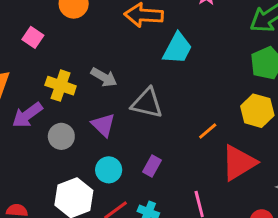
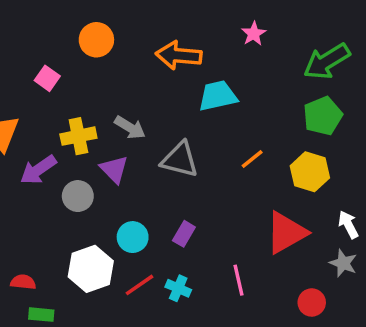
cyan trapezoid: (178, 48) -> (218, 96), turned -132
yellow cross: (61, 86) -> (78, 136), turned -32
purple triangle: (103, 125) -> (114, 169), moved
orange line: (208, 131) -> (252, 159), moved

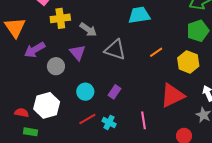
yellow cross: (78, 136) -> (60, 18), moved
white hexagon: (91, 269) -> (47, 105), moved

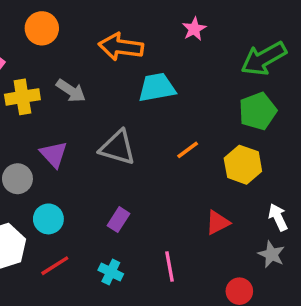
gray arrow: (88, 30) -> (71, 91), moved
cyan circle: (85, 92) -> (48, 219), moved
red triangle: (172, 95) -> (218, 223), size x0.6
red line: (87, 119) -> (55, 266), moved

